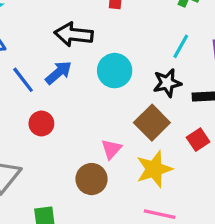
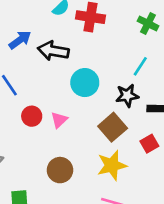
blue arrow: (58, 73) -> (20, 40), moved
red circle: (41, 123) -> (32, 116), moved
pink triangle: (111, 149) -> (59, 120), moved

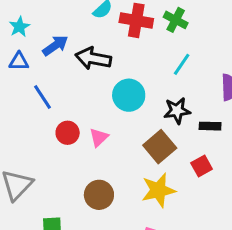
green cross: (148, 23) -> (176, 20), moved
cyan line: (140, 66) -> (182, 64), moved

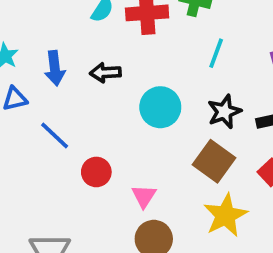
blue arrow: (55, 45) -> (55, 68), turned 132
black arrow: (93, 58) -> (105, 73), size x0.7
pink triangle: (99, 137) -> (144, 196), moved

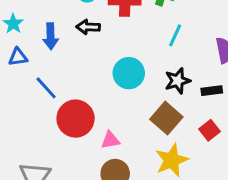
black arrow: (105, 73) -> (88, 27), moved
red circle: (96, 172) -> (76, 119), size x1.6
pink triangle: (144, 196) -> (110, 140), turned 42

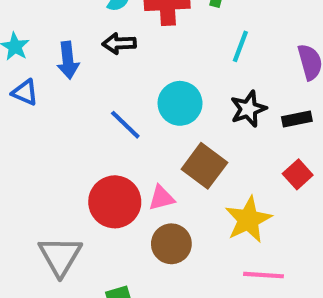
blue triangle: (18, 57) -> (25, 92), turned 36
blue line: (46, 88) -> (125, 125), moved
brown square: (166, 118) -> (204, 166), moved
red circle: (76, 119) -> (115, 202), moved

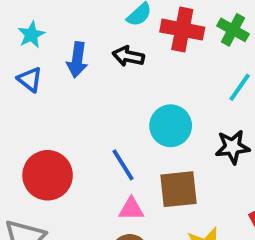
blue line: (125, 125) -> (123, 165), moved
brown square: (204, 166) -> (179, 189), turned 33
red circle: (115, 202) -> (48, 175), moved

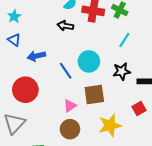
blue arrow: (77, 60) -> (36, 56), moved, turned 72
blue line: (123, 165) -> (66, 71), moved
pink triangle: (131, 209) -> (70, 106), turned -32

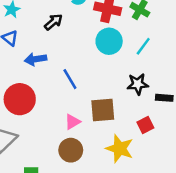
black arrow: (65, 26) -> (53, 22), moved, turned 126
cyan circle: (89, 61) -> (109, 41), moved
red square: (139, 108) -> (145, 125), moved
yellow star: (110, 125) -> (120, 149), turned 30

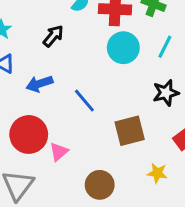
pink triangle: (72, 122) -> (59, 152), moved
yellow star: (120, 149) -> (157, 173), size x0.6

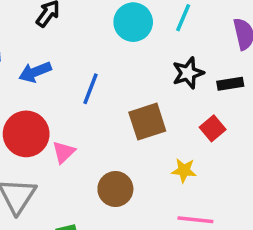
blue line: (84, 101) -> (90, 89), turned 65

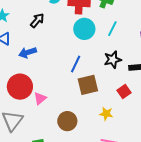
blue line: (90, 89) -> (76, 64), moved

